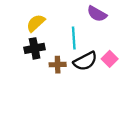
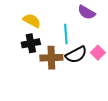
yellow semicircle: (36, 23) -> (32, 21), turned 72
brown cross: (58, 65) -> (51, 58), size x1.5

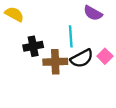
yellow semicircle: (32, 21) -> (14, 14), moved

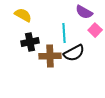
yellow semicircle: (14, 14) -> (23, 15), moved
pink square: (105, 56) -> (95, 30), moved

